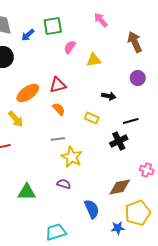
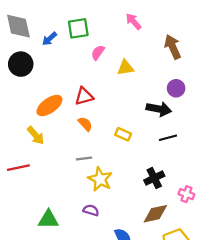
black arrow: (109, 96) -> (159, 109), moved, size x1.5
black cross: (119, 141) -> (154, 178), moved

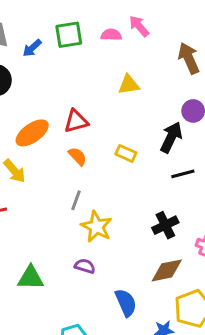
pink semicircle: (98, 53) -> (111, 35), moved, turned 56
black arrow: (159, 109) -> (171, 137), turned -75
yellow rectangle: (123, 134) -> (126, 153), moved
gray line: (84, 158) -> (76, 200), turned -63

